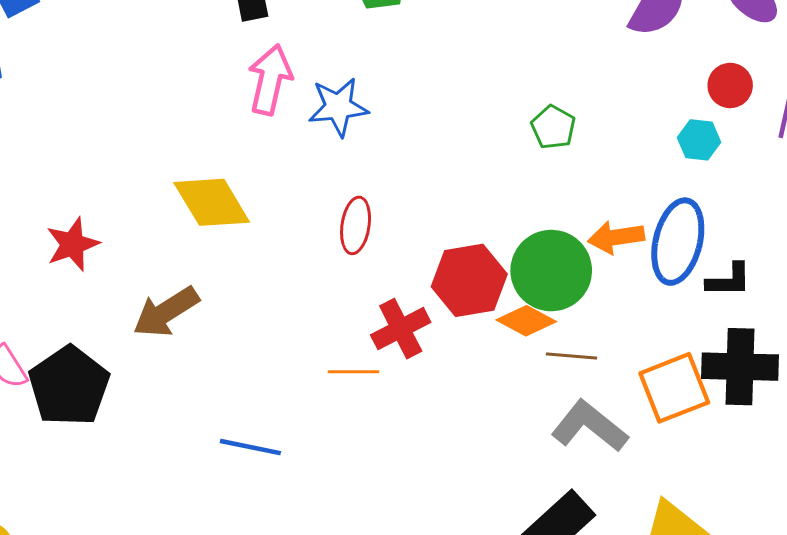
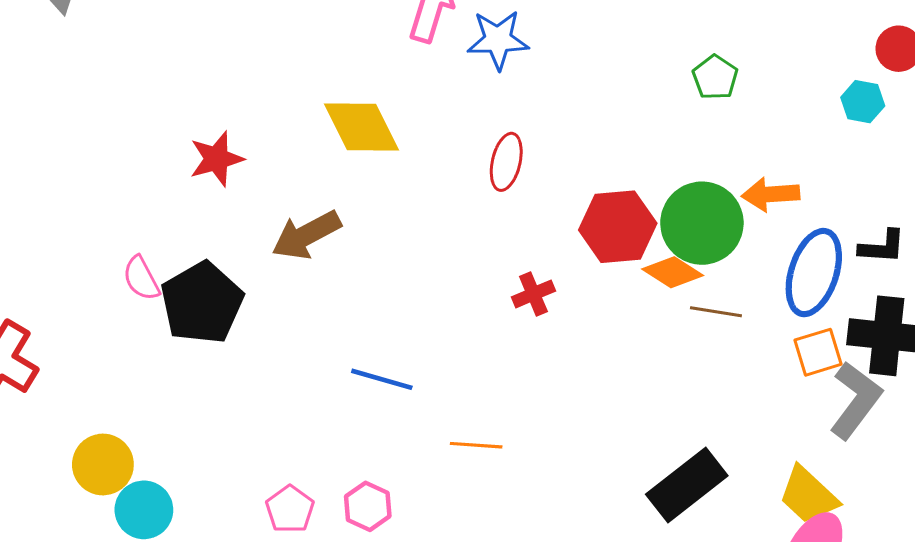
blue ellipse: (678, 242) -> (814, 273), moved
red cross: (401, 329) -> (533, 294), moved, size x0.7
orange line: (353, 372) -> (476, 445), moved
orange square: (674, 388) -> (818, 352), size x0.7
gray L-shape: (589, 426) -> (856, 400), moved, turned 84

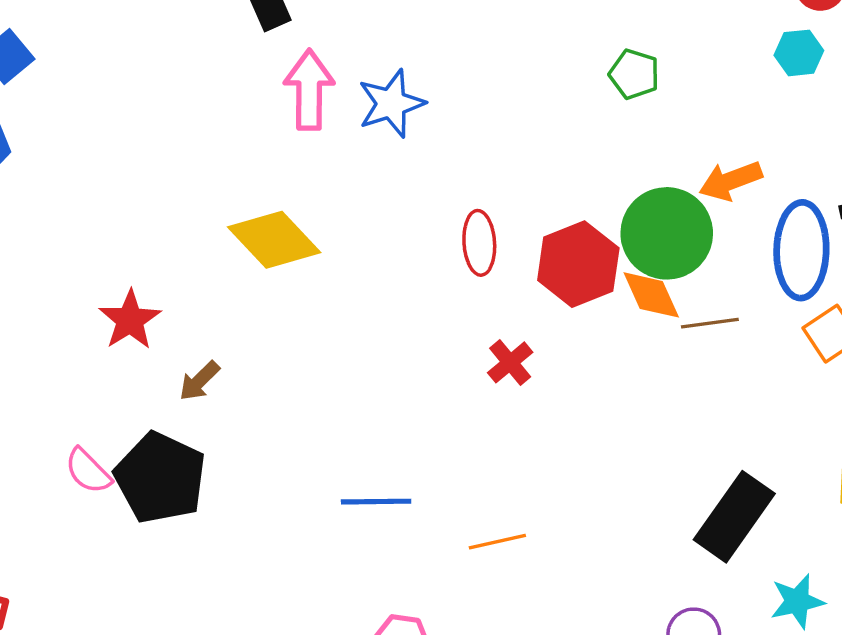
red ellipse: (506, 162) -> (479, 243), moved
brown arrow: (306, 235) -> (199, 381), moved, size x0.6
orange diamond: (673, 272) -> (651, 295), turned 50

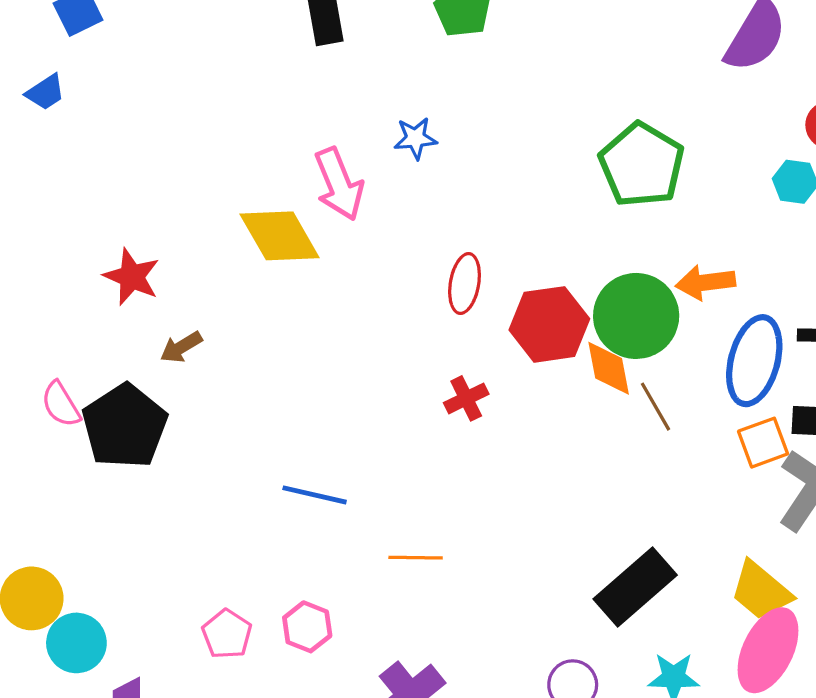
green pentagon: (634, 74) -> (642, 165), size x1.8
pink arrow: (309, 90) -> (339, 184), moved, turned 144
blue star: (391, 104) -> (415, 138), size x0.7
red star: (130, 320) -> (132, 277), turned -30
brown line: (710, 323) -> (655, 407), turned 54

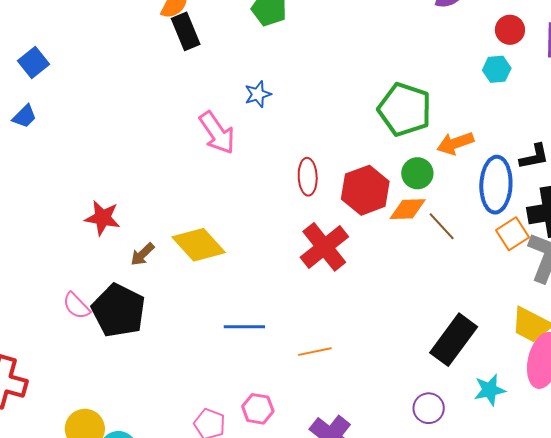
green pentagon: (642, 165) -> (405, 109), moved
yellow diamond: (280, 236) -> (199, 245), moved
green circle: (636, 316) -> (417, 173), size x0.6
orange diamond: (609, 368) -> (408, 209), turned -69
red cross: (466, 398) -> (324, 247), size x1.8

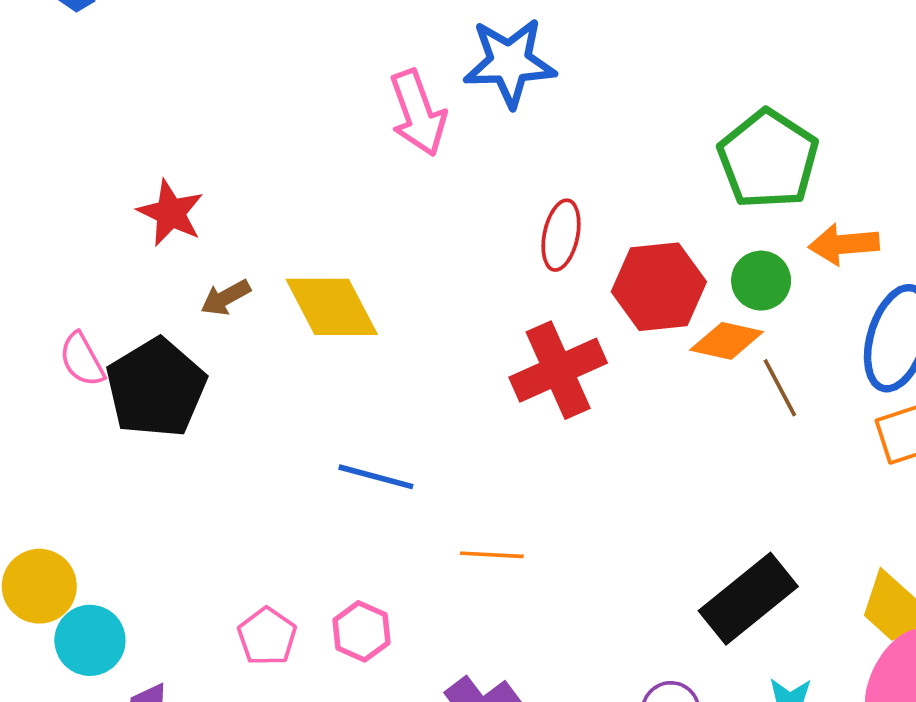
blue star: (258, 94) -> (510, 62), size x1.8

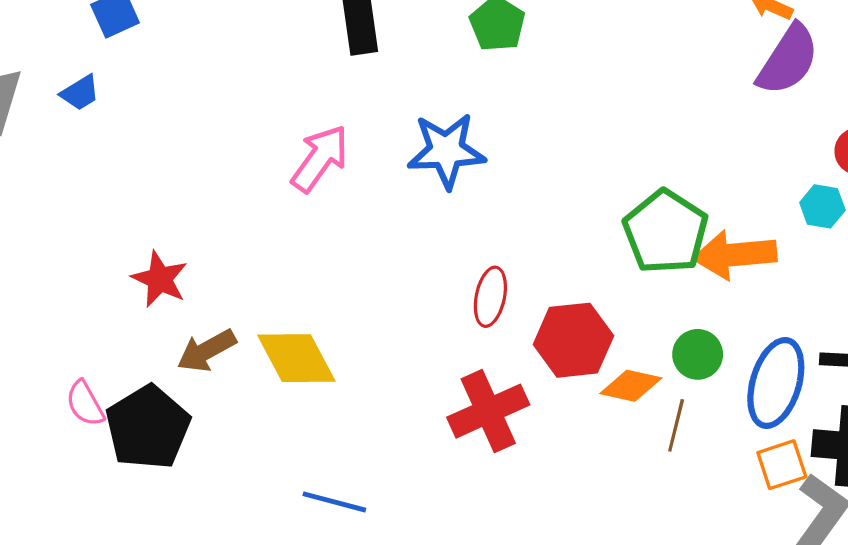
pink arrow: (418, 113) -> (320, 159), moved, turned -124
orange arrow: (844, 244) -> (735, 255), moved, size x1.4
green circle: (761, 281) -> (698, 354), moved
brown arrow: (226, 298) -> (207, 351), size x1.4
brown line: (780, 388) -> (676, 425), turned 42

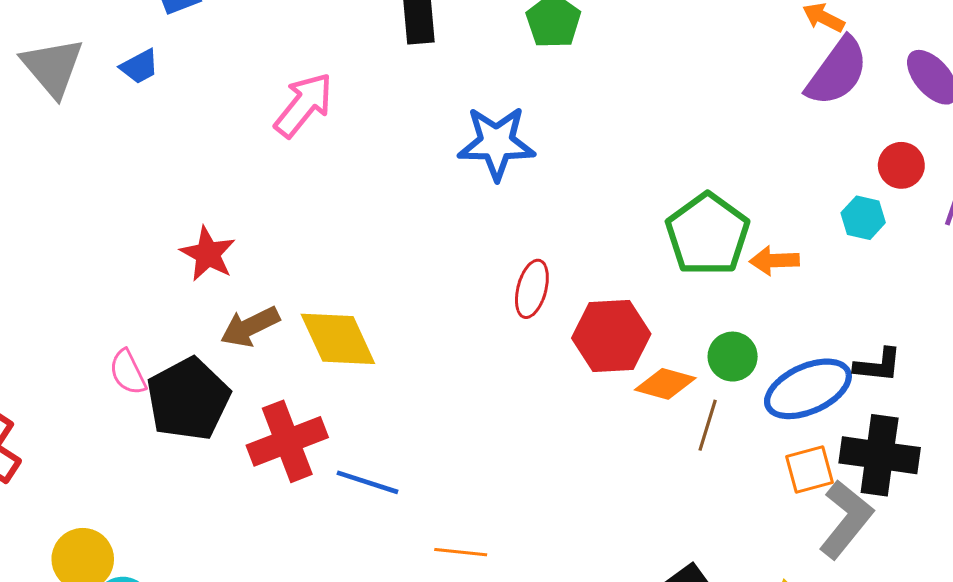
pink arrow: (320, 159) -> (304, 105), moved
orange arrow: (735, 255) -> (774, 261), size x0.6
blue ellipse: (776, 383) -> (808, 389), turned 46
red cross: (488, 411) -> (287, 441), moved

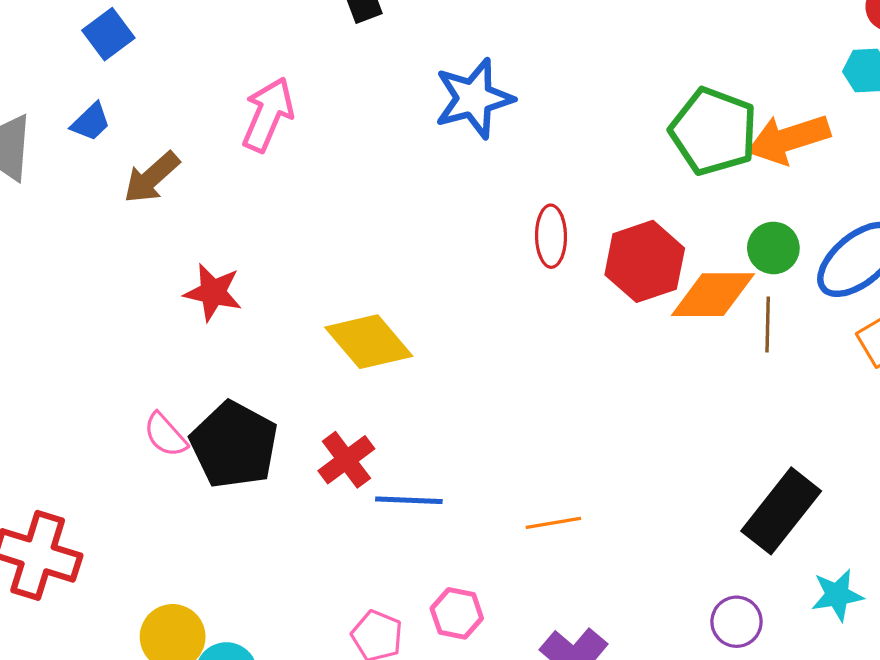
orange arrow: (774, 261) -> (789, 139), size x1.6
brown arrow: (250, 327) -> (152, 178), moved
orange diamond: (665, 384) -> (713, 295), size x1.4
red cross: (287, 441) -> (346, 460), size x0.7
blue line: (368, 482) -> (409, 500), moved

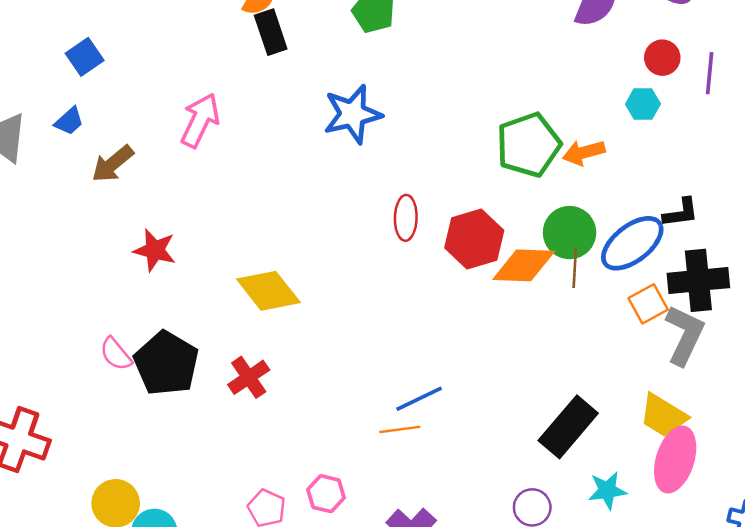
green pentagon: (714, 131) -> (529, 145), turned 30
orange arrow: (789, 139) -> (584, 153), size x0.7
green circle: (773, 248) -> (570, 233), size x1.4
brown line: (768, 325) -> (575, 267), moved
blue line: (409, 500) -> (419, 399), moved, turned -30

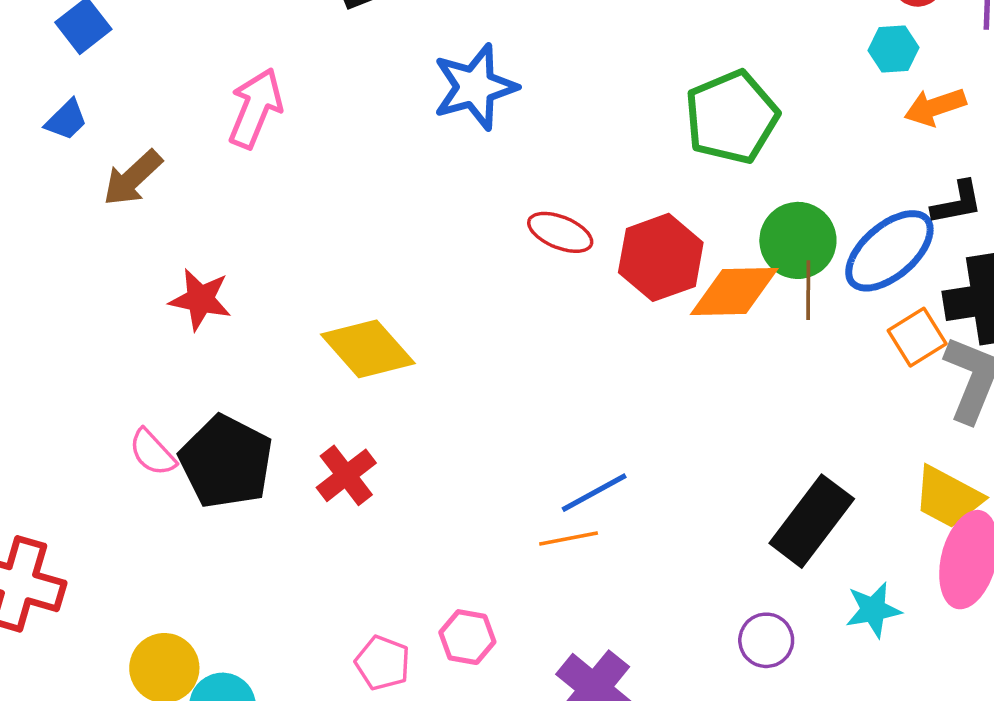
orange arrow: (584, 153) -> (935, 107), moved
red ellipse: (406, 218) -> (560, 232), turned -66

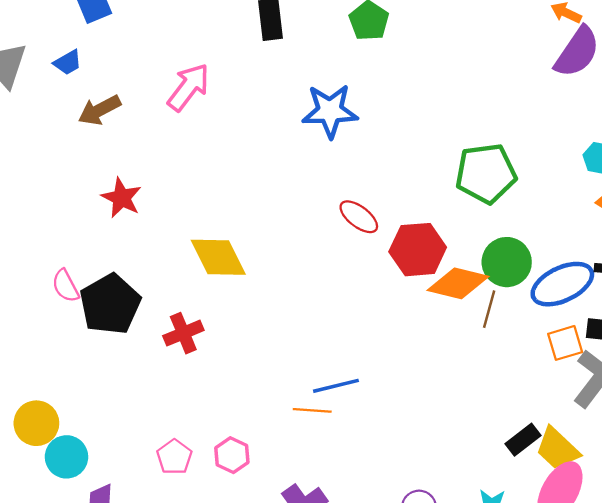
brown line: (808, 290) -> (489, 309), moved
black rectangle: (812, 521) -> (523, 440), moved, size x0.6

